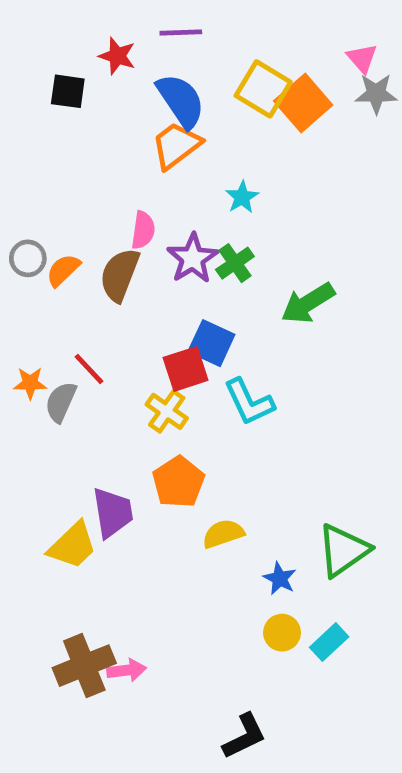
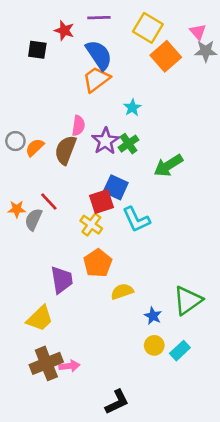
yellow square: (263, 89) -> (148, 28), moved
yellow trapezoid: (73, 546) -> (40, 318), moved
black L-shape: (244, 736) -> (117, 402), moved

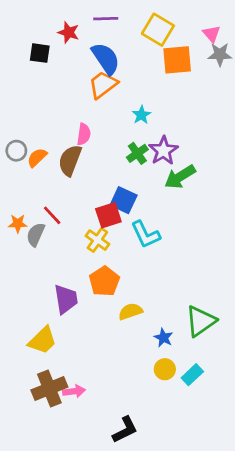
orange square: (166, 56) -> (177, 60), turned 36
purple star: (105, 141) -> (163, 151), moved

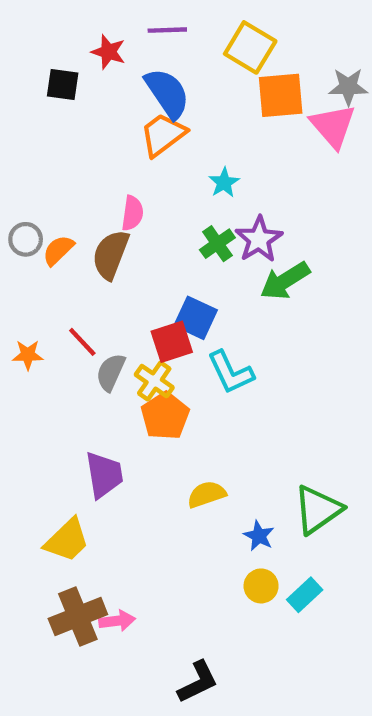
pink triangle: (212, 34) -> (333, 126), moved, size x1.6
gray semicircle: (36, 235) -> (111, 372), moved
orange pentagon: (104, 281) -> (165, 416), moved

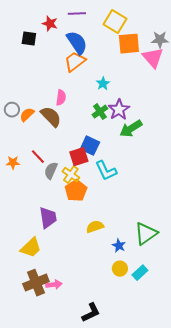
brown semicircle: (111, 255) -> (51, 117), turned 115

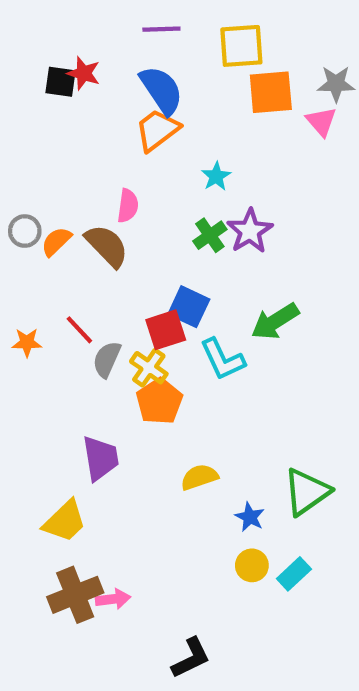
yellow square: (115, 22) -> (241, 46), turned -35
red star: (50, 24) -> (84, 73), moved
pink triangle: (153, 58) -> (321, 122), size x0.7
green arrow: (131, 129) -> (275, 321), moved

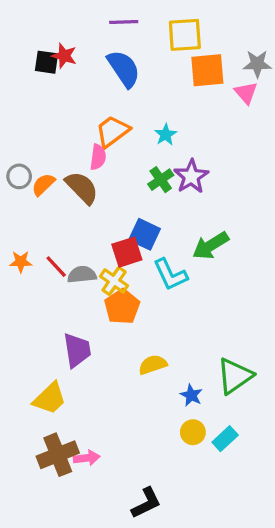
orange trapezoid: (157, 130) -> (112, 131), moved
red line: (79, 330) -> (56, 267), moved
gray semicircle: (107, 359) -> (82, 275), turned 60

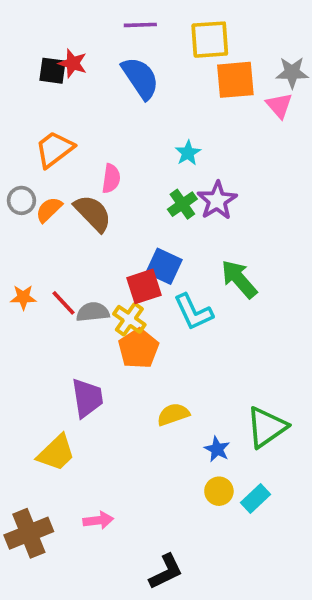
orange trapezoid: (112, 131) -> (54, 149), moved
green arrow: (211, 246) -> (239, 279), turned 81
brown cross: (58, 455) -> (29, 533), moved

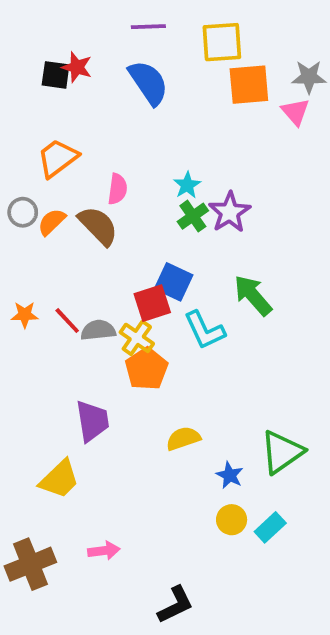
cyan star: (188, 153) -> (187, 185), moved

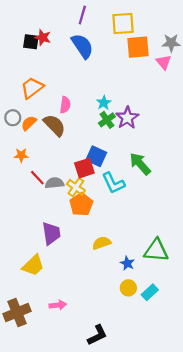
purple line: (148, 27) -> (82, 15), turned -72
orange star: (25, 315) -> (21, 155), moved
green triangle: (282, 452) -> (156, 250), turned 40

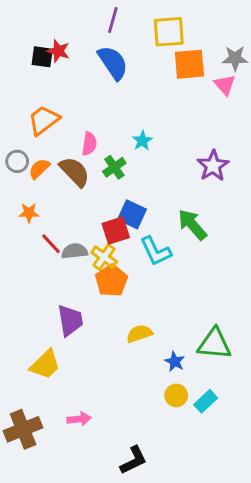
purple star: (127, 118) -> (213, 166), moved
green cross: (107, 120) -> (114, 167), moved

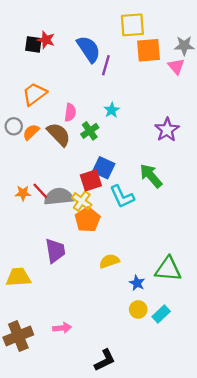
purple line: (113, 20) -> (106, 65), moved
orange star: (29, 213) -> (23, 193), moved
gray semicircle: (75, 251) -> (59, 197), size x1.4
yellow trapezoid: (45, 365) -> (18, 277), moved, turned -140

